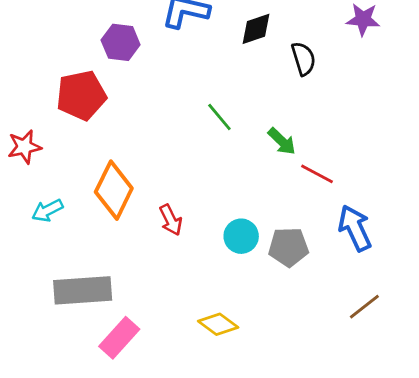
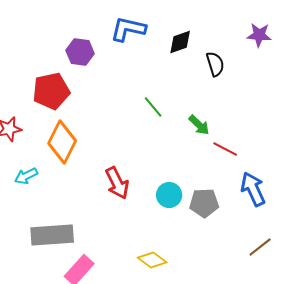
orange diamond: (114, 190) -> (62, 142), moved
red arrow: (171, 220) -> (117, 183), size x1.4

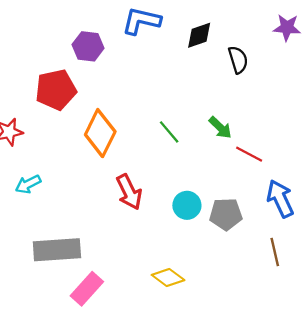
green line: (153, 107) -> (169, 132), moved
orange diamond: (62, 142) -> (100, 133), moved
brown line: (260, 247) -> (275, 252), moved, turned -65

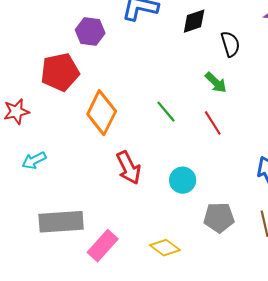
green arrow: (220, 128) -> (216, 82), moved
red line: (249, 154) -> (213, 123), moved, turned 30
gray pentagon: (226, 214) -> (219, 218), moved
pink rectangle: (87, 289) -> (103, 246), moved

